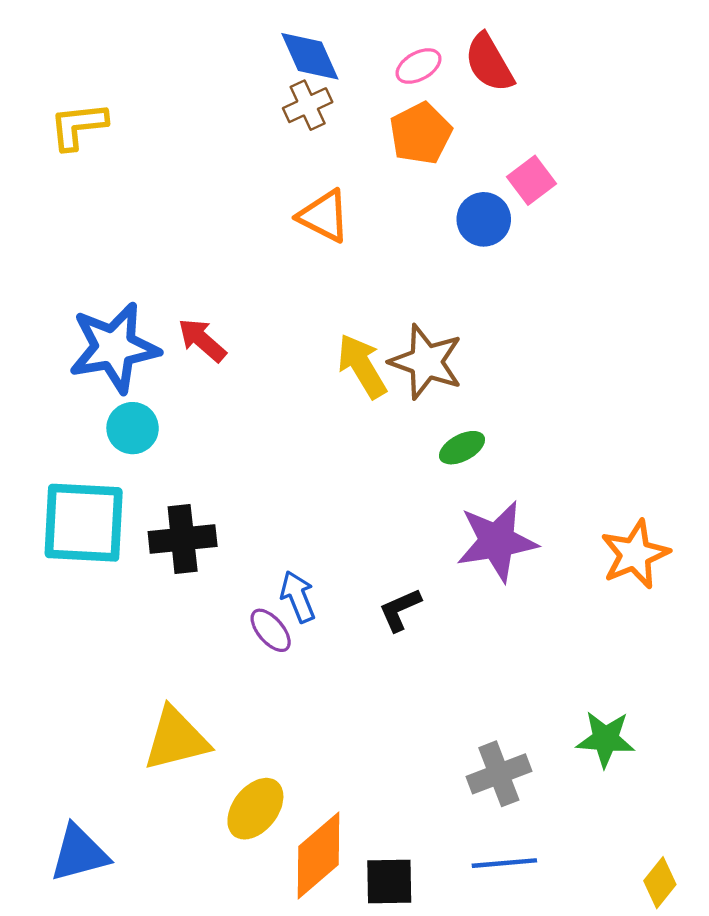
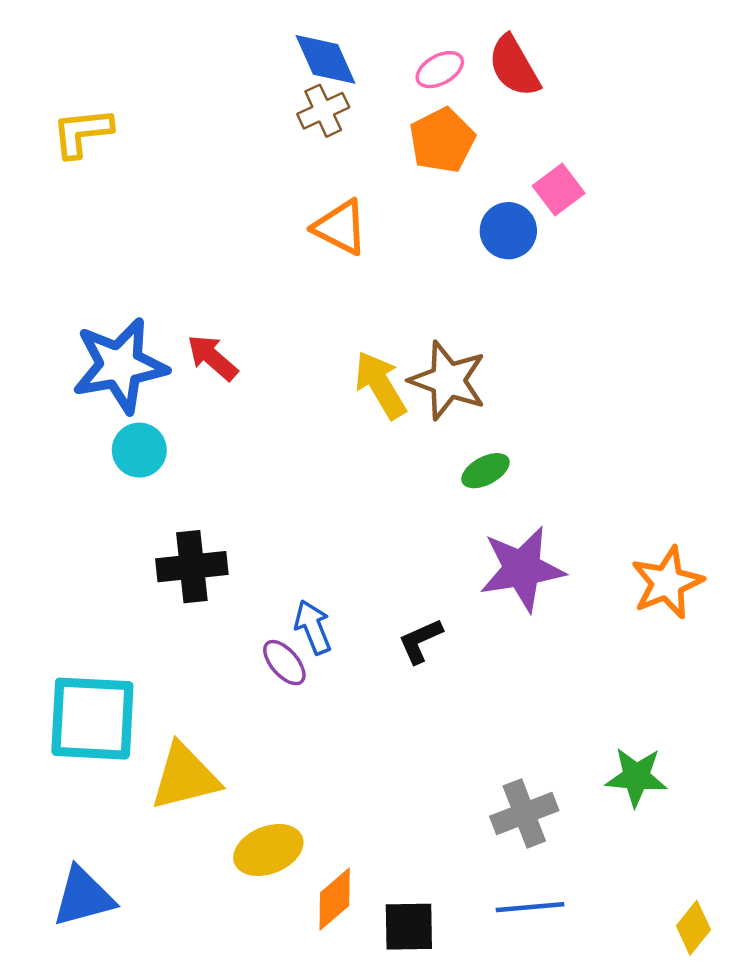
cyan square: (84, 523) -> (92, 719), moved
yellow ellipse: (255, 809) -> (268, 850), turned 30
orange diamond: (318, 855) -> (335, 899), size x0.7

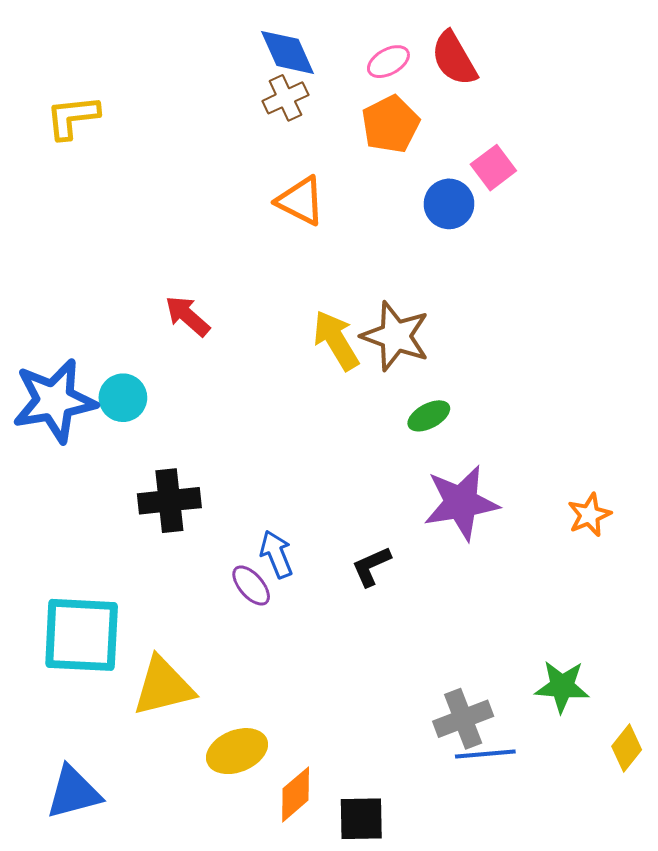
blue star: (120, 366) -> (54, 401), moved
orange star: (667, 583) -> (589, 515), size x0.7
blue line: (530, 907) -> (485, 754), moved
yellow diamond: (693, 928) -> (627, 748), moved

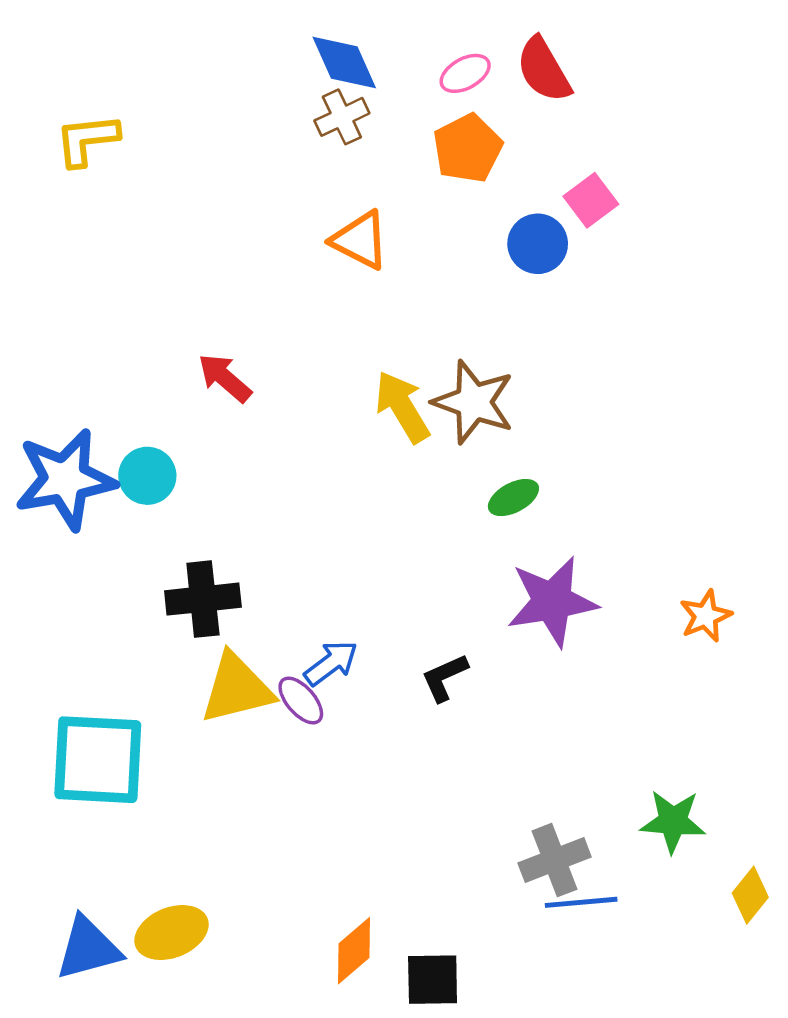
blue arrow: (276, 554) -> (331, 663), turned 75
yellow triangle: (163, 686) -> (237, 688), moved
yellow ellipse: (237, 751) -> (172, 933), moved

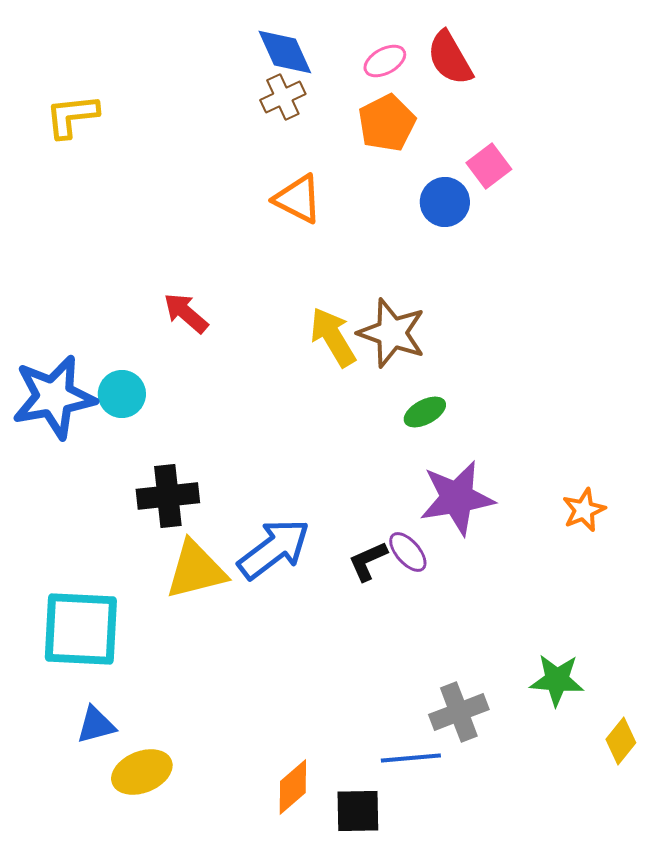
blue arrow: (331, 663) -> (274, 549), size x1.6
purple ellipse: (301, 701) -> (408, 552), moved
blue line: (581, 902) -> (411, 758), moved
blue triangle: (88, 948) -> (96, 725), moved, size x0.7

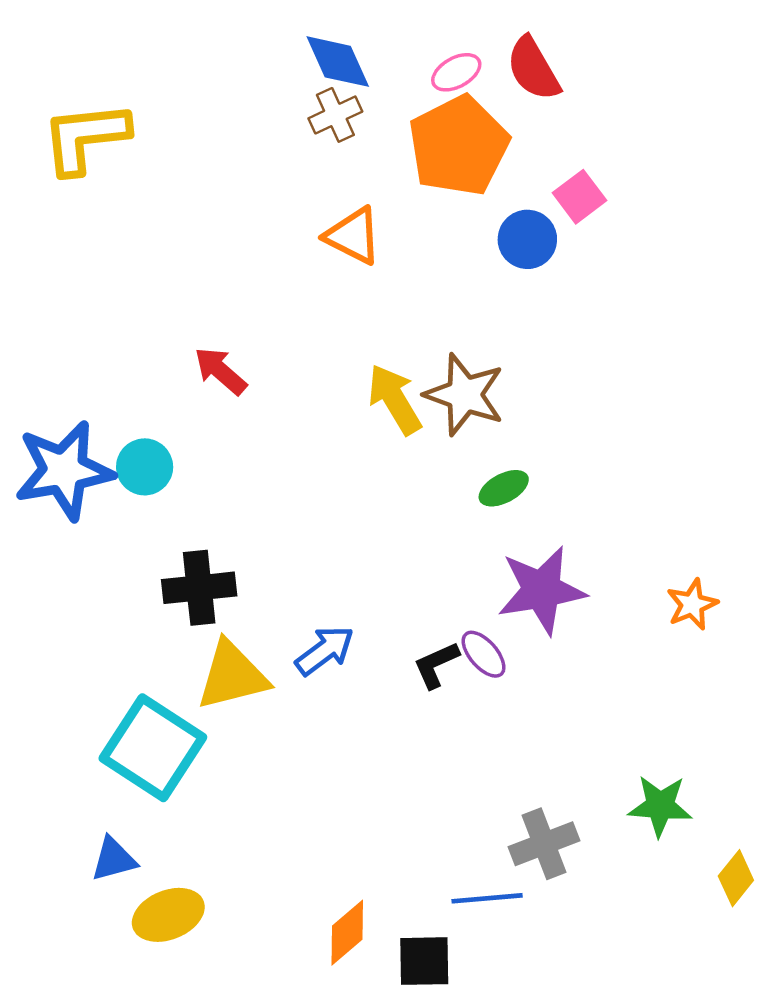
yellow L-shape: (72, 116) -> (85, 137), size x1.4
orange pentagon: (387, 123) -> (459, 146), size x1.5
blue arrow: (274, 549) -> (325, 651), size x0.7
cyan square: (81, 629) -> (153, 748), moved, turned 30

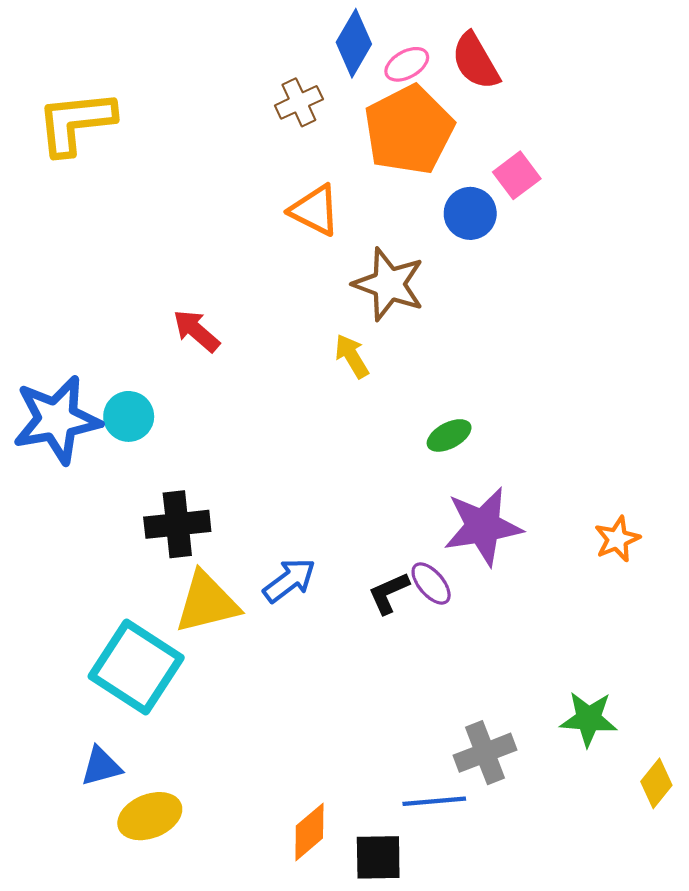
blue diamond: (338, 62) -> (354, 43), moved, turned 54
brown star: (465, 395) -> (389, 284), moved
yellow arrow: (395, 399) -> (352, 356), size x0.7

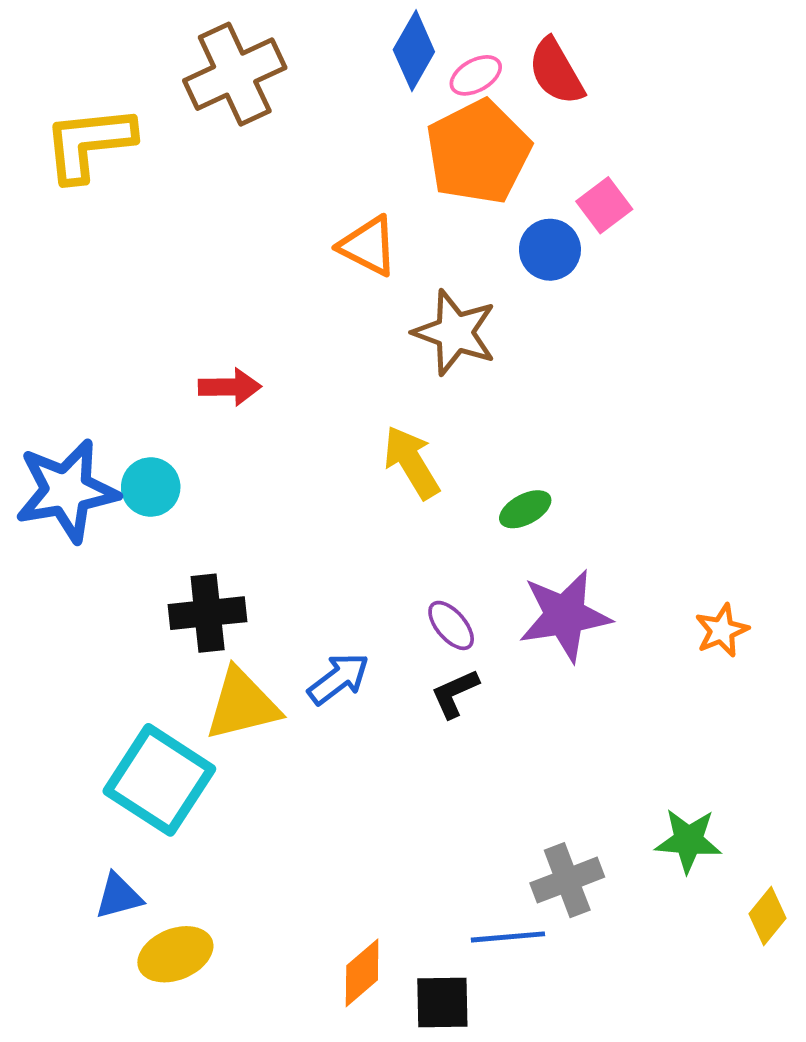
brown cross: (299, 102) -> (235, 74), moved, size x1.8
red arrow: (196, 331) -> (230, 387), turned 138
yellow arrow: (352, 356) -> (411, 462), moved, size x1.4
purple ellipse: (431, 583) -> (451, 625), moved

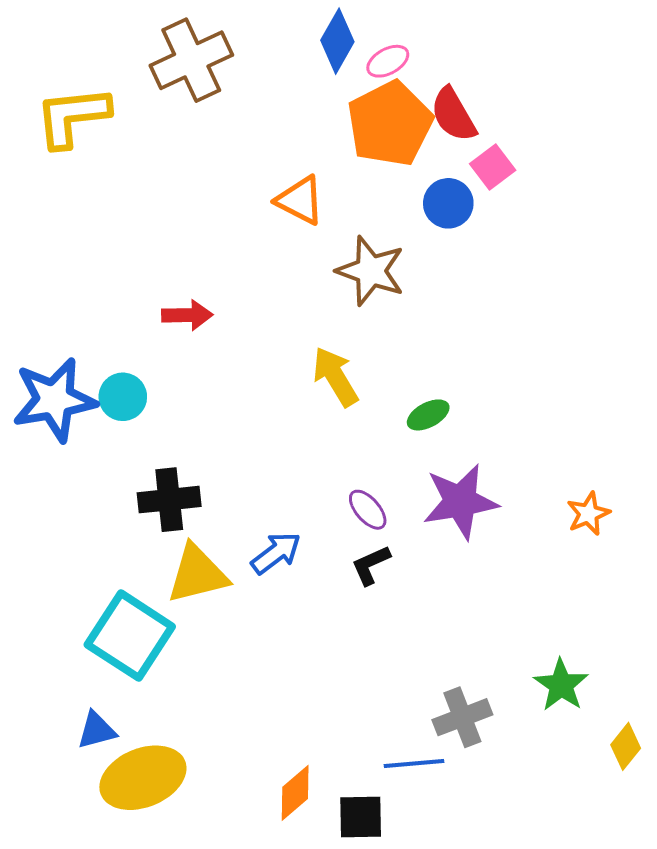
red semicircle: (556, 72) -> (453, 115), moved
green star: (688, 841) -> (561, 685), turned 30
yellow ellipse: (175, 954) -> (143, 778), size x1.4

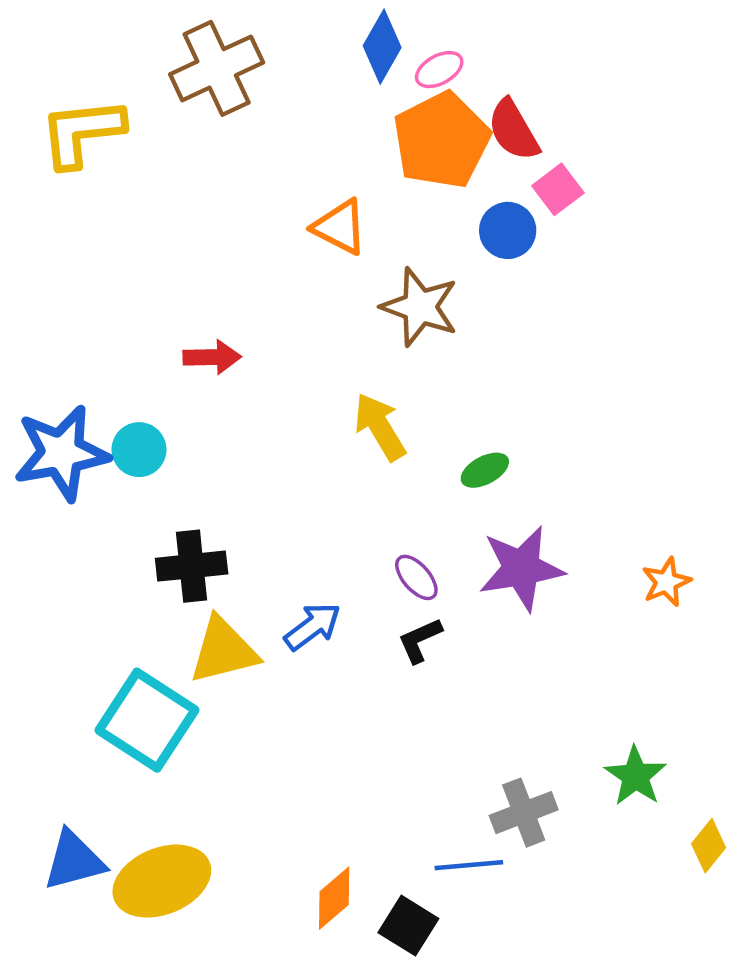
blue triangle: (97, 730) -> (74, 861), moved, size x1.4
black square: (361, 817) -> (408, 926), turned 33

